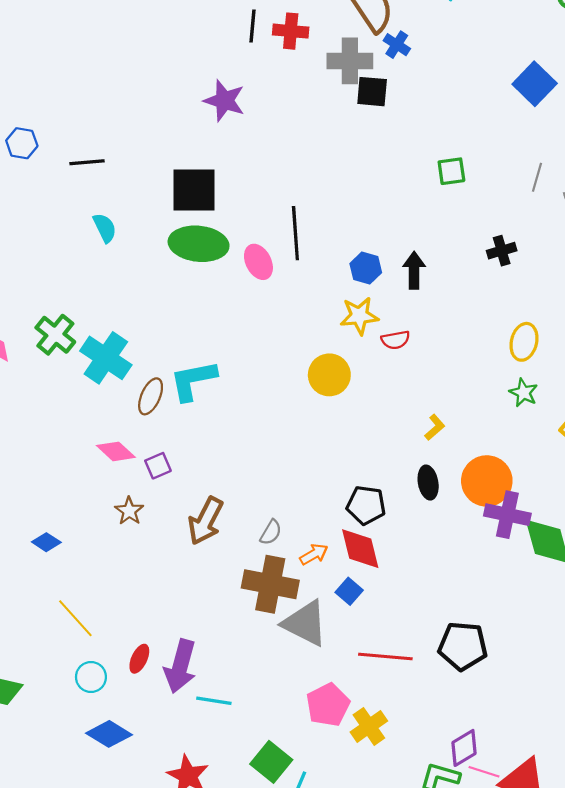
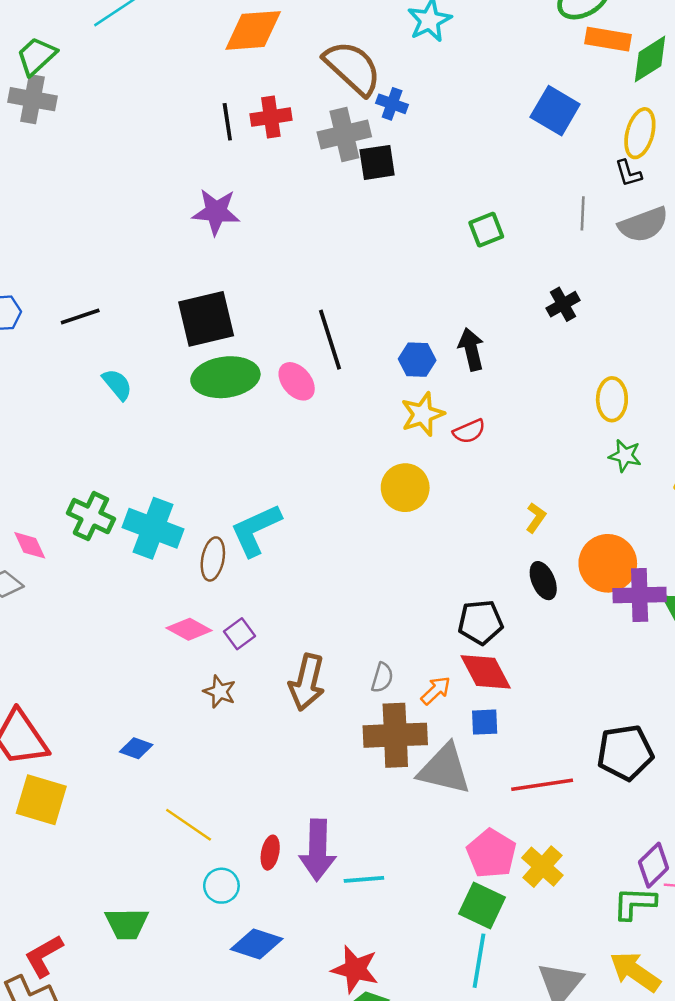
blue square: (349, 591) -> (485, 722), turned -30
green square: (271, 762) -> (482, 906), moved

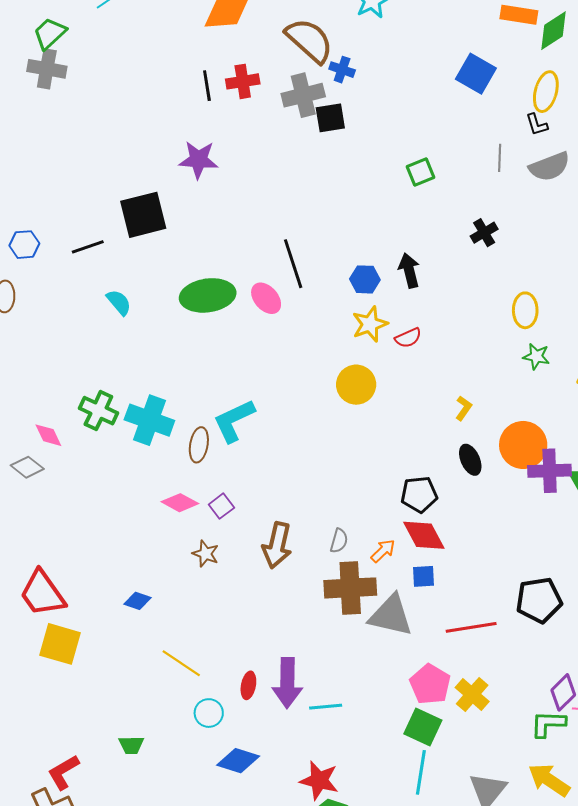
black square: (206, 319) -> (143, 215), moved
green trapezoid: (127, 924) -> (131, 745), size x0.7

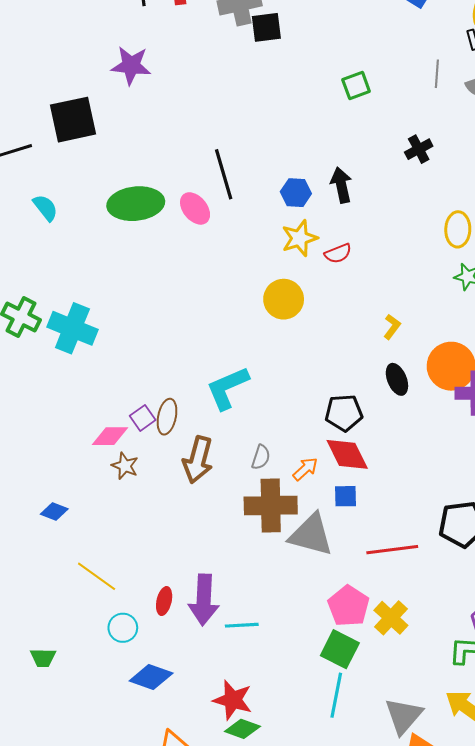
cyan L-shape: (234, 421) -> (227, 388), moved
brown ellipse: (199, 445) -> (167, 417), moved
pink diamond: (180, 503) -> (110, 436), moved, turned -30

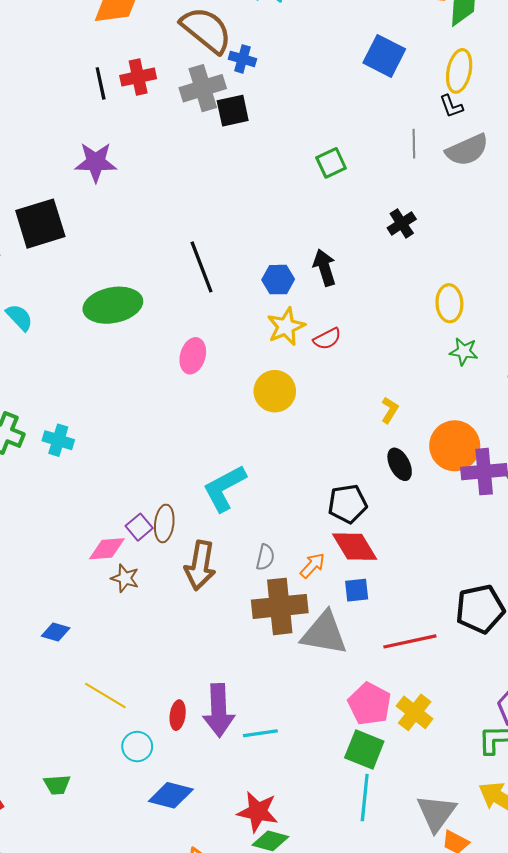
pink ellipse: (195, 208) -> (193, 356), moved, turned 60
cyan cross: (72, 328) -> (58, 440), size x0.6

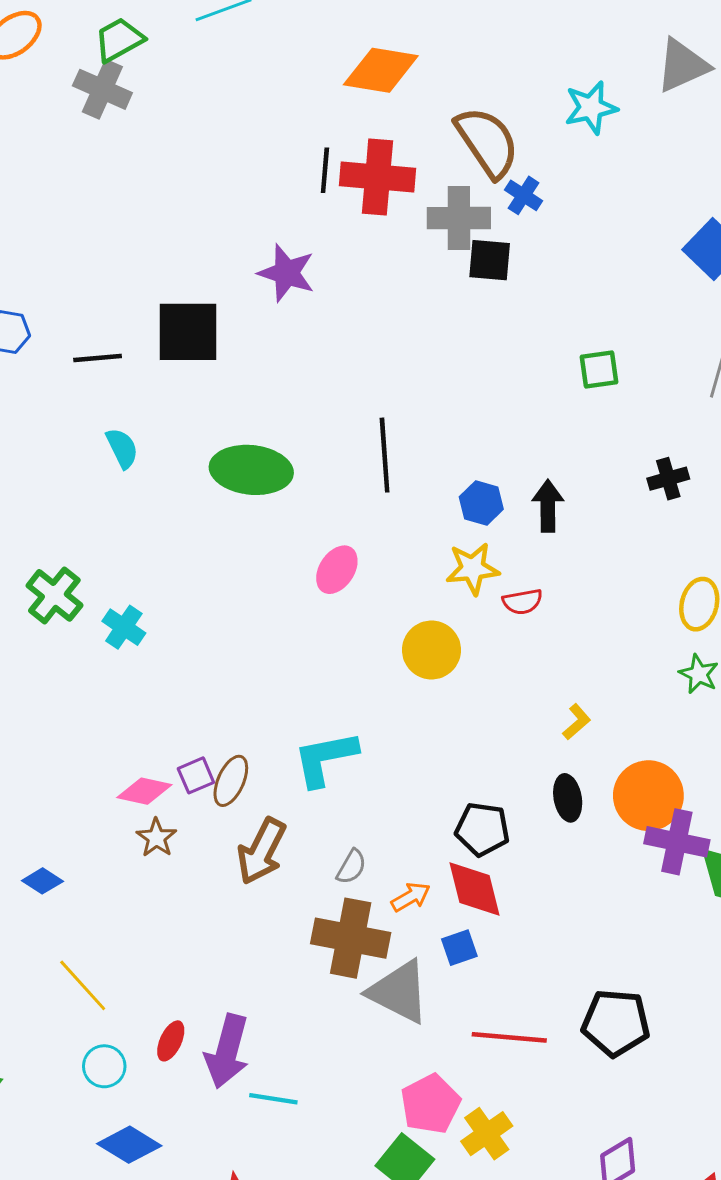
red cross: (138, 77) -> (378, 177), size x1.5
blue square: (357, 590) -> (459, 948), turned -30

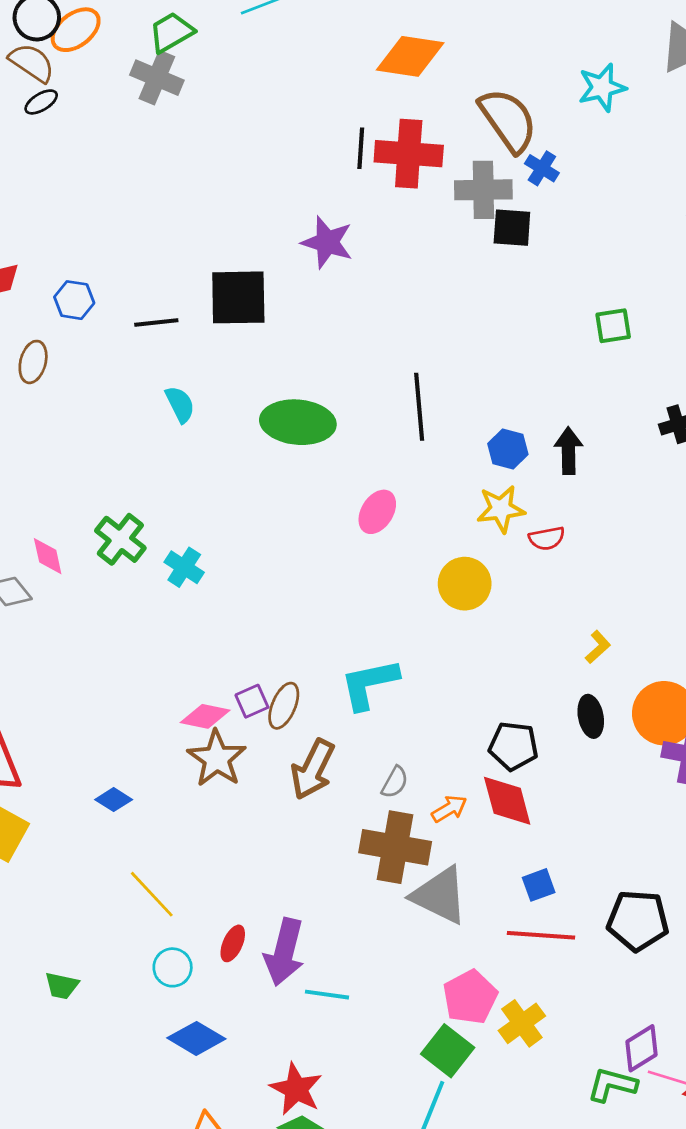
brown star: (156, 838) -> (217, 759), size x1.6
blue square: (459, 948) -> (539, 885), moved

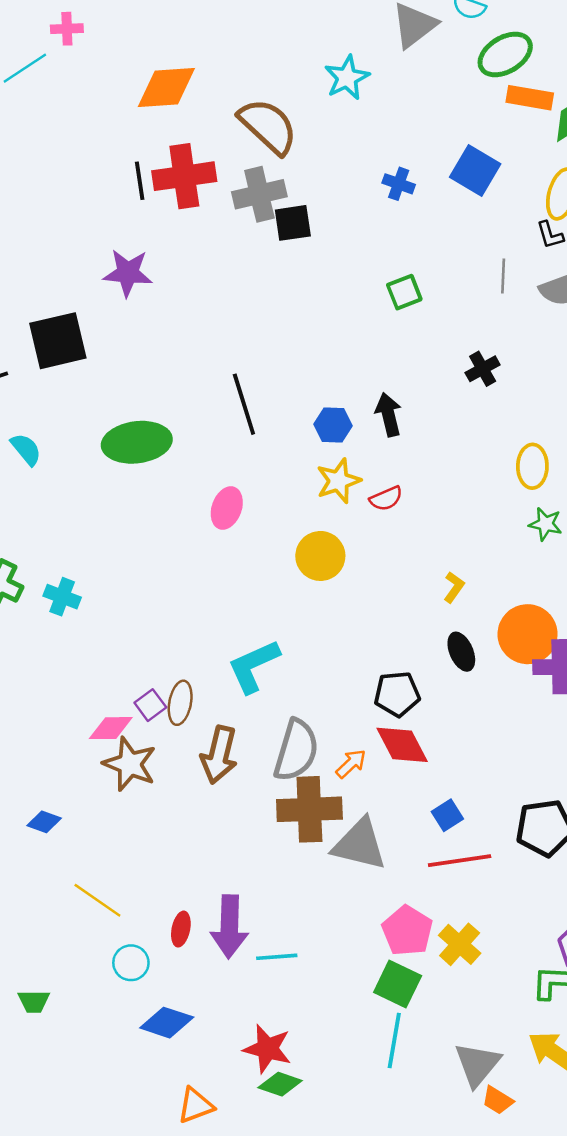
blue cross: (542, 168) -> (399, 184), moved
gray semicircle: (395, 782) -> (296, 750), size x2.0

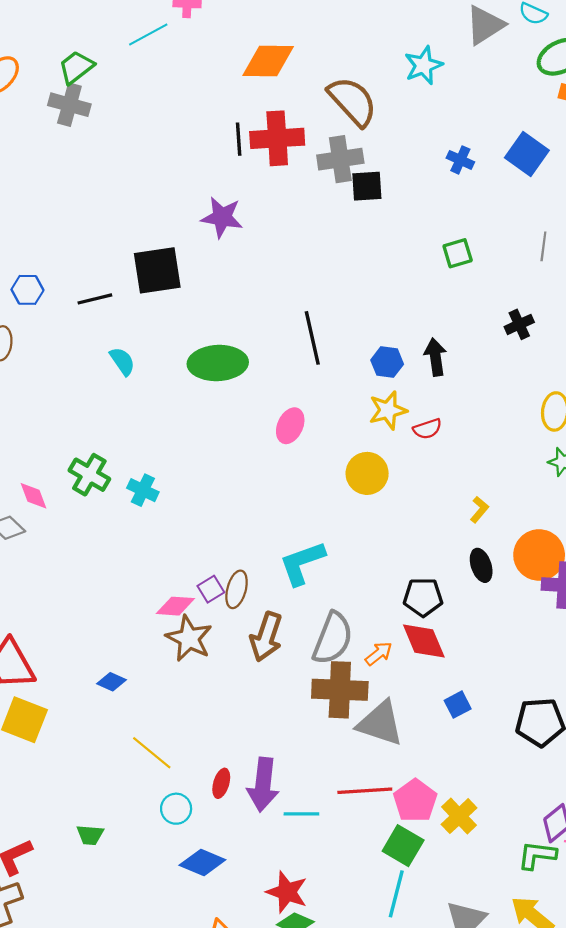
red line: (460, 861) -> (365, 791), moved

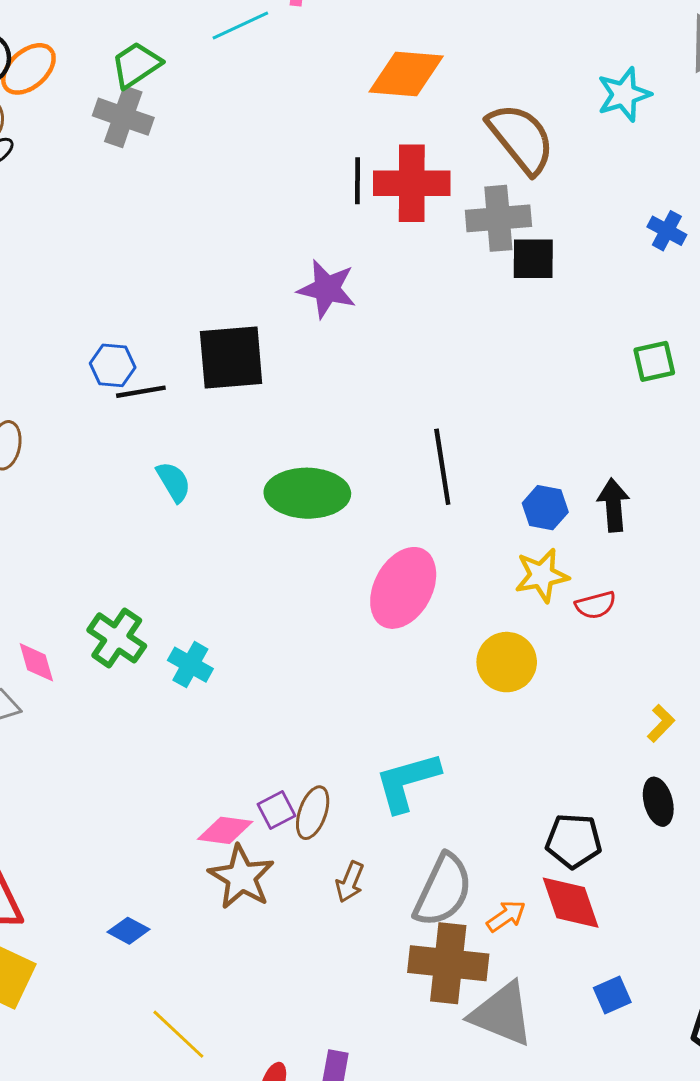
blue hexagon: (27, 290) -> (113, 365), moved
pink ellipse: (290, 426) -> (403, 588), size x1.6
brown arrow: (266, 637) -> (350, 882), size x0.6

